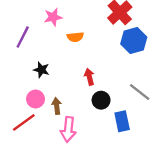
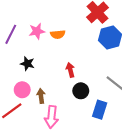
pink star: (53, 17) -> (37, 31), moved
blue rectangle: (122, 121) -> (100, 110), turned 30

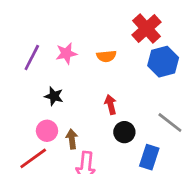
orange semicircle: (58, 34) -> (106, 56), moved

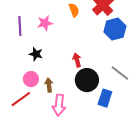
orange semicircle: (106, 56) -> (74, 10), moved, turned -104
purple line: (32, 58) -> (20, 26), turned -30
black circle: (124, 132) -> (87, 80), size x1.5

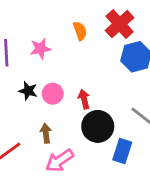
pink circle: (31, 79) -> (53, 94), moved
pink arrow: (59, 105) -> (60, 161), turned 50

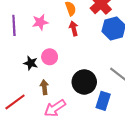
black star: (28, 91) -> (31, 63), moved
red arrow: (84, 99) -> (74, 28), moved

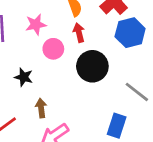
pink circle: (50, 57) -> (53, 49), moved
black circle: (84, 82) -> (92, 66), moved

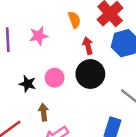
red arrow: (79, 33) -> (88, 46), moved
pink circle: (53, 49) -> (55, 78), moved

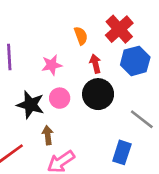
pink star: (39, 36) -> (52, 65), moved
black star: (28, 84) -> (30, 105), size x1.5

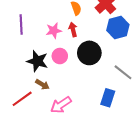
red arrow: (95, 64) -> (73, 30), moved
brown arrow: (48, 135) -> (42, 85), moved, turned 128

